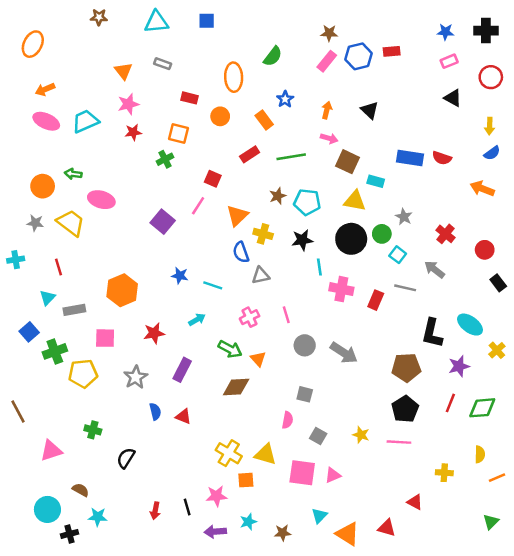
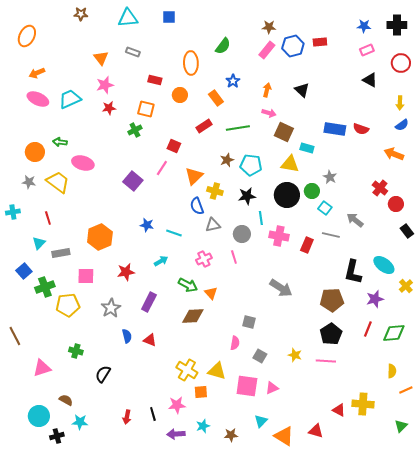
red cross: (445, 234) -> (380, 188), moved
gray circle: (305, 345) -> (242, 234), moved
yellow cross: (444, 473) -> (363, 404), moved, size x1.5

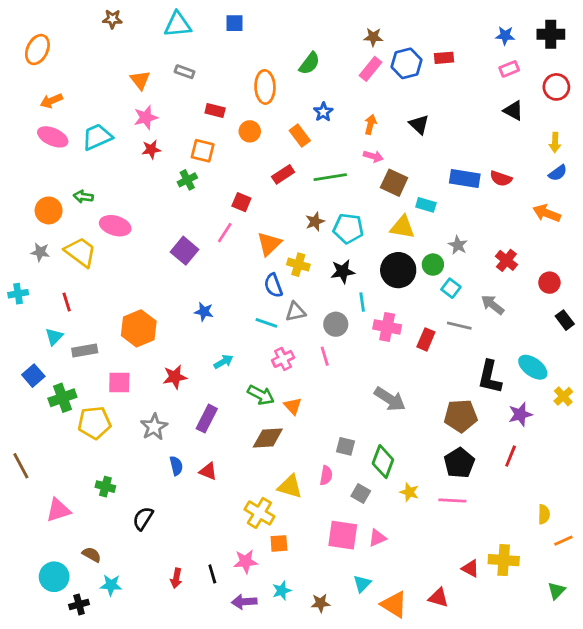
red cross: (380, 188) -> (506, 260), moved
cyan line: (174, 233) -> (266, 323), moved
green diamond: (394, 333) -> (383, 462), moved, turned -65
yellow triangle: (217, 371) -> (290, 487), moved

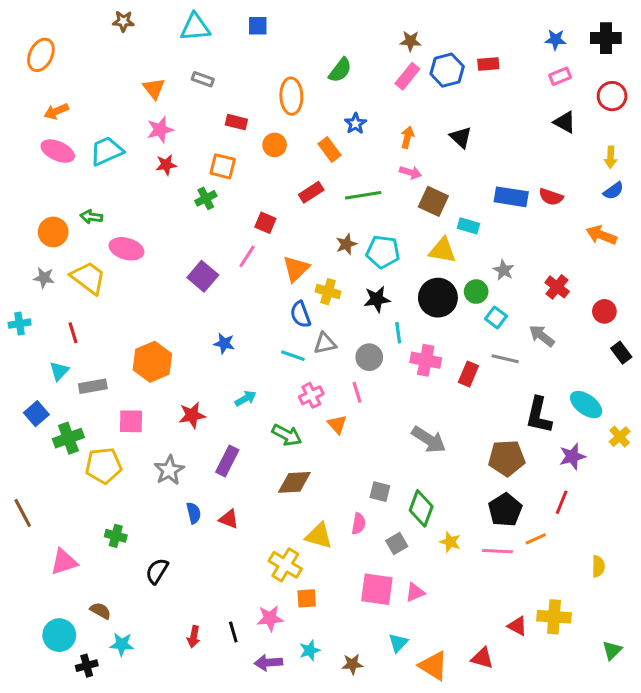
orange triangle: (293, 406) -> (337, 424), moved
gray square: (361, 493) -> (397, 543), turned 30
orange line: (563, 541) -> (536, 539), moved

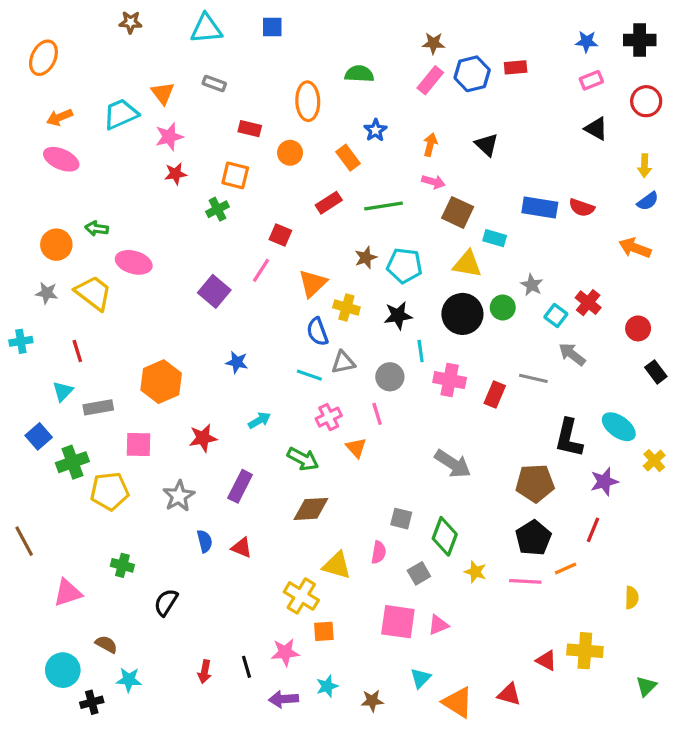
green semicircle: (340, 70) -> (359, 74), turned -124
cyan trapezoid: (107, 151) -> (121, 114), moved
cyan square: (496, 317) -> (556, 316), moved

